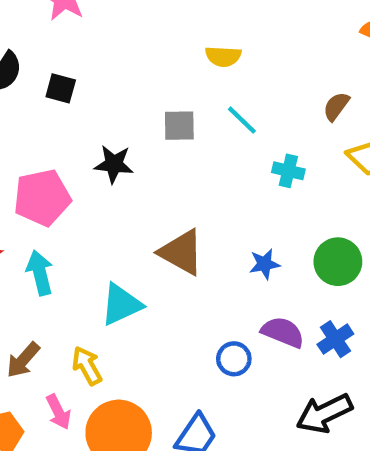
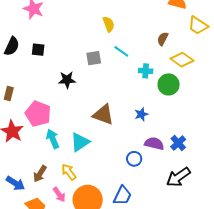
yellow semicircle: (223, 56) -> (109, 24), turned -105
pink pentagon: (42, 198) -> (38, 114), moved, turned -30
green circle: (338, 262) -> (169, 84), moved
cyan arrow: (40, 273) -> (53, 139), moved

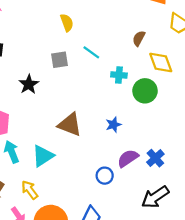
yellow semicircle: (109, 24) -> (67, 23), moved
yellow diamond: (182, 60) -> (161, 62), turned 35
black star: (67, 80) -> (29, 84), turned -30
purple semicircle: (154, 144) -> (128, 158), turned -48

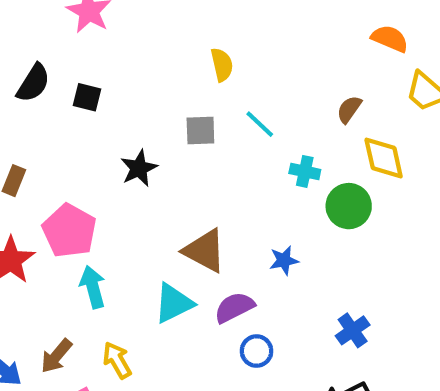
cyan triangle: (43, 156) -> (174, 303), moved
purple semicircle: (128, 158) -> (234, 307), moved

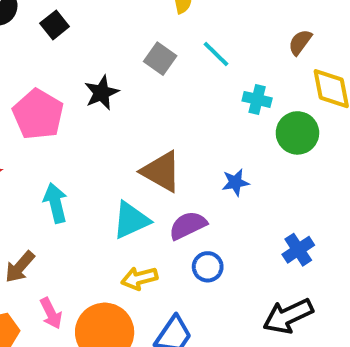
black square: (87, 97) -> (55, 25), turned 36
gray square: (200, 130) -> (160, 59), turned 36
pink pentagon: (69, 231) -> (38, 114), moved
yellow arrow: (117, 360) -> (139, 278), moved, turned -76

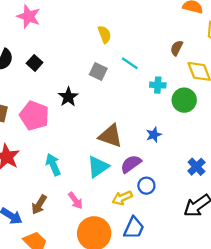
yellow arrow: (139, 278) -> (122, 198), moved
pink arrow: (51, 313) -> (75, 201), moved

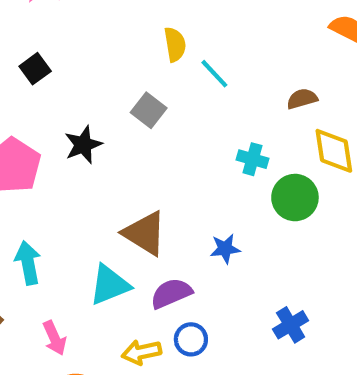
brown semicircle: (177, 48) -> (302, 99), turned 35
cyan line: (130, 63) -> (214, 74), moved

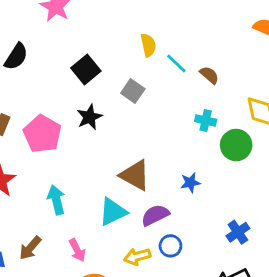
black square: (35, 69) -> (86, 70), moved, size x1.4
brown semicircle: (302, 99) -> (209, 75), moved, turned 60

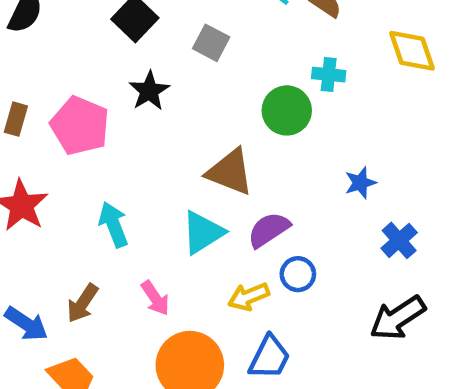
green circle: (236, 145) -> (287, 110), moved
blue star: (190, 183) -> (360, 183), moved

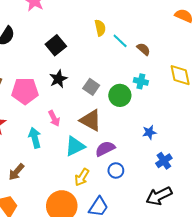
gray square: (211, 43) -> (91, 87), moved
pink pentagon: (80, 126) -> (25, 91), turned -30
yellow arrow: (249, 297) -> (82, 177), moved, turned -42
pink arrow: (155, 298) -> (54, 118), moved

